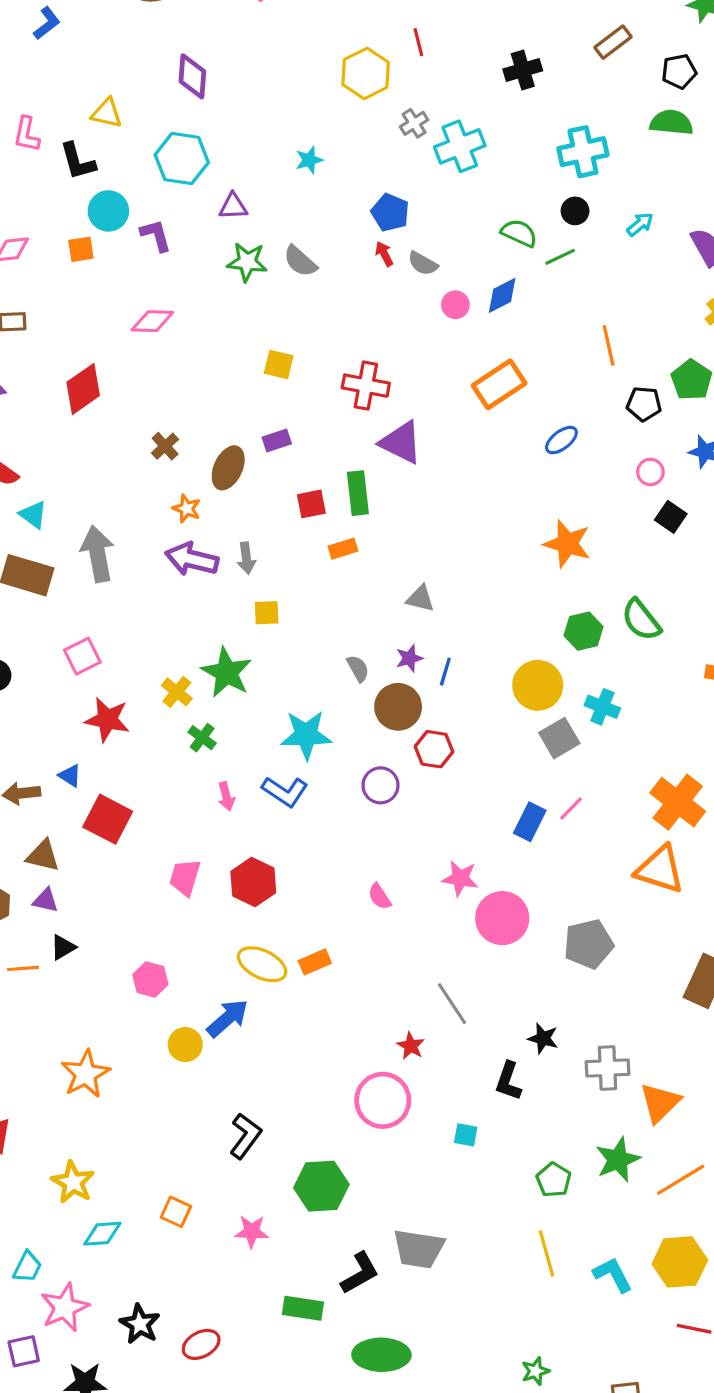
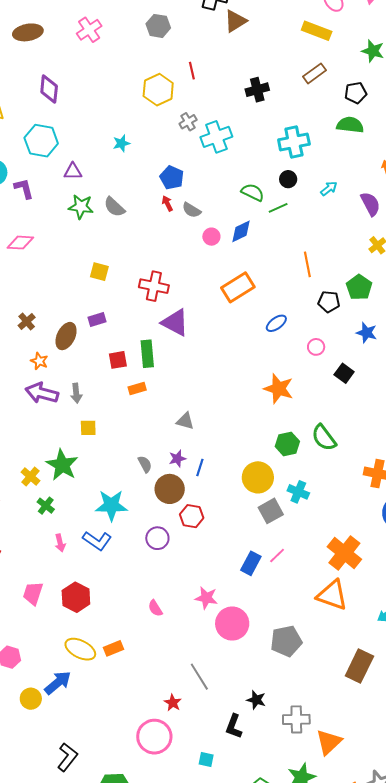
pink circle: (650, 472) -> (316, 347), moved

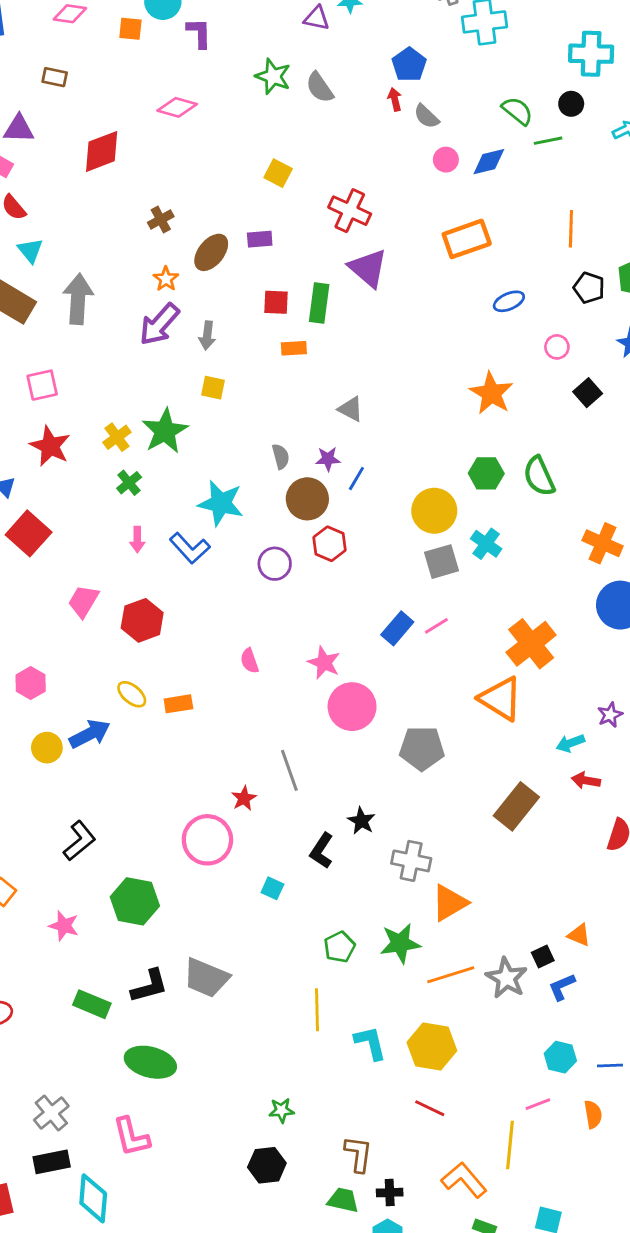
purple triangle: (73, 171) -> (317, 18), moved
purple arrow: (42, 393) -> (159, 324), turned -76
yellow ellipse: (80, 649) -> (132, 694), size x0.7

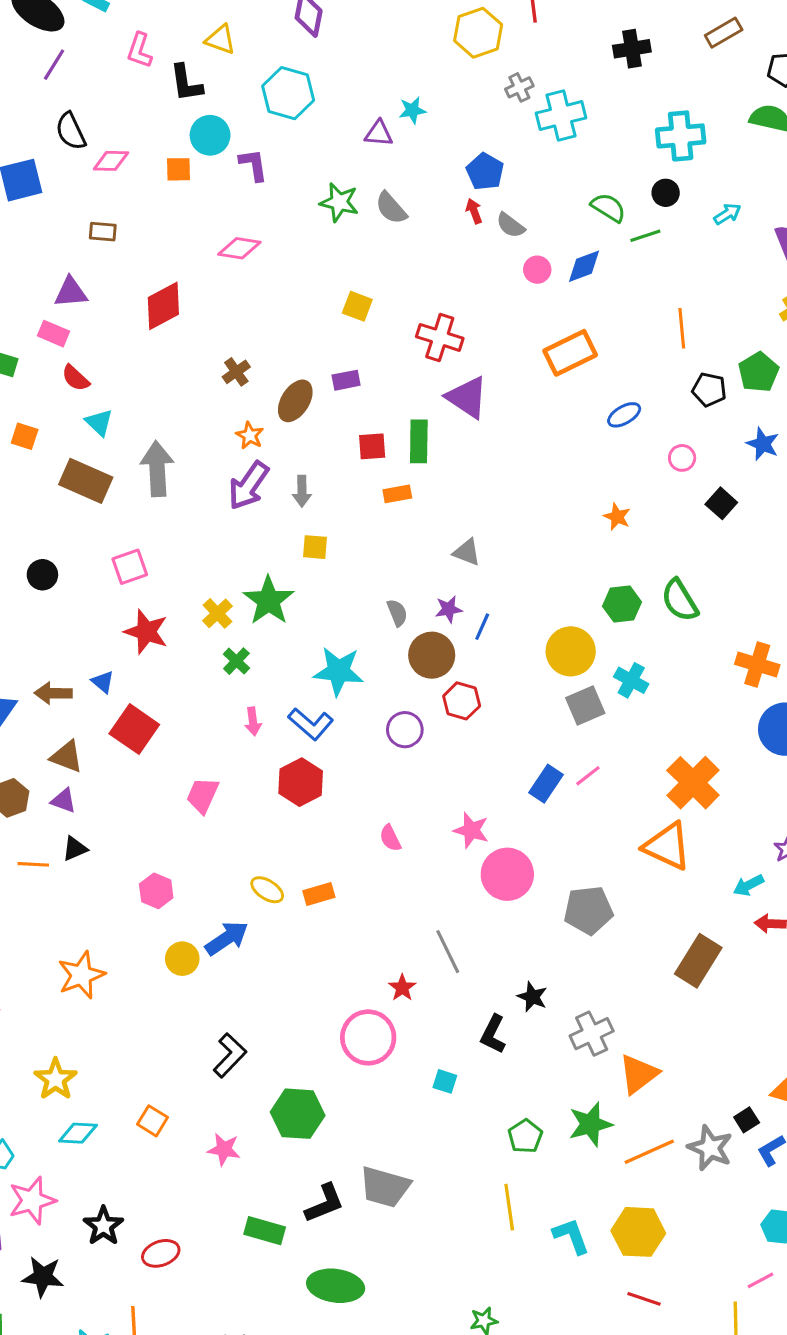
orange star: (491, 393) -> (617, 517), size x0.6
red hexagon: (142, 620) -> (301, 782), moved
gray cross: (411, 861) -> (592, 1034), turned -30

